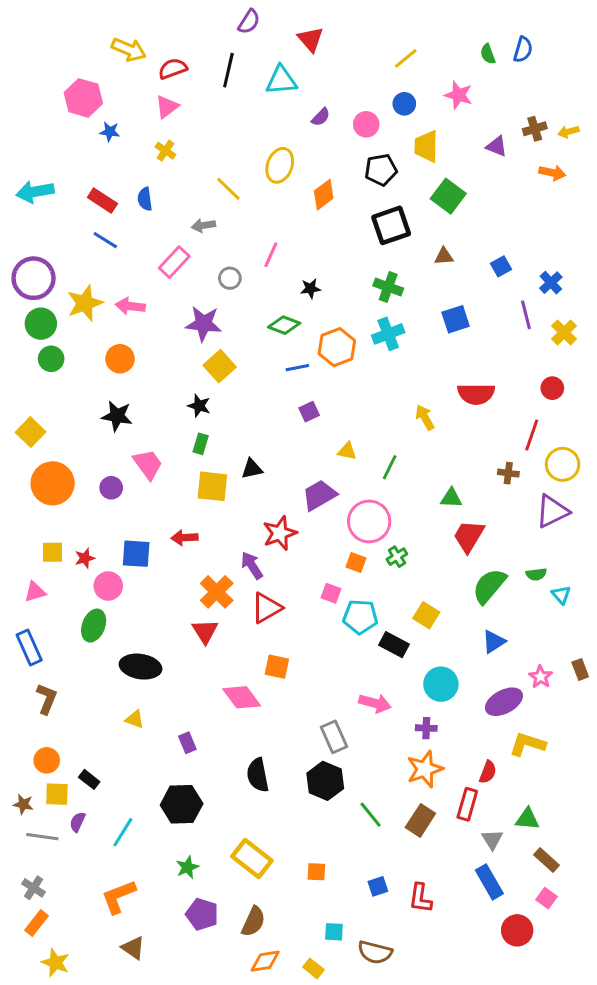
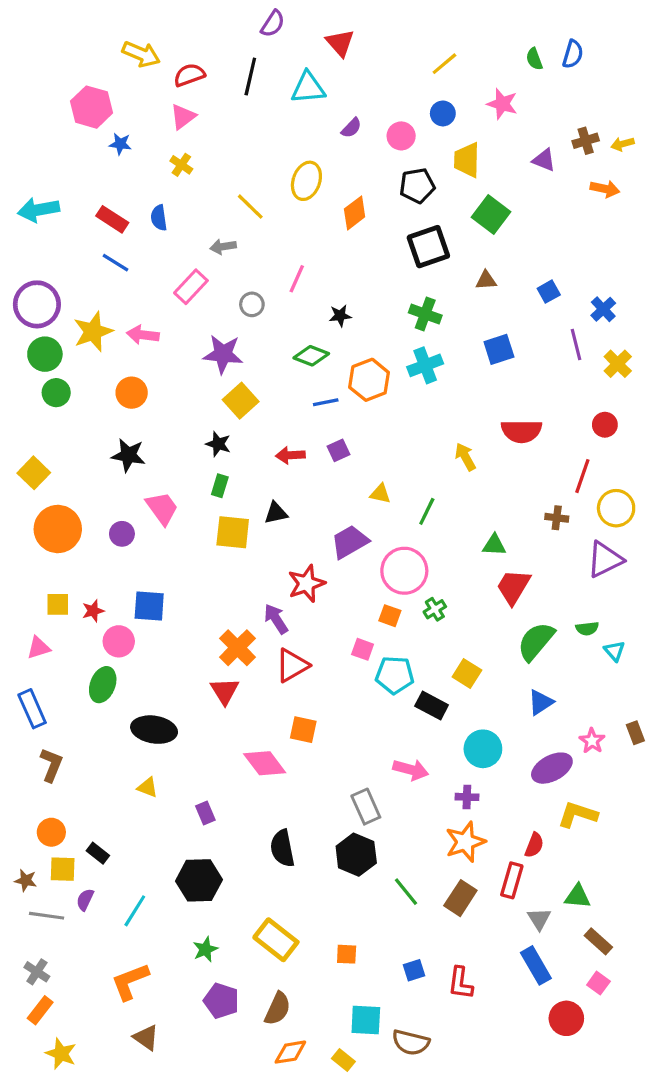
red arrow: (184, 538) -> (290, 455), moved
cyan square: (334, 932) -> (366, 1020), size x1.5

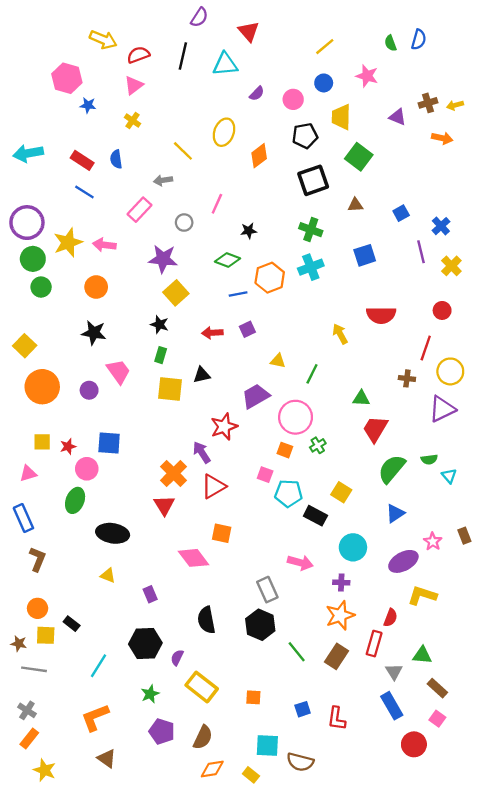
purple semicircle: (85, 900) -> (177, 658), moved

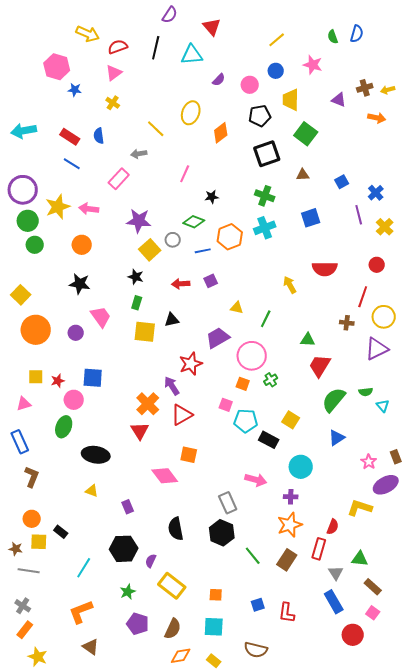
gray circle: (184, 223) -> (173, 240), moved
purple ellipse: (403, 561) -> (386, 485), moved
cyan square: (267, 746) -> (214, 627), moved

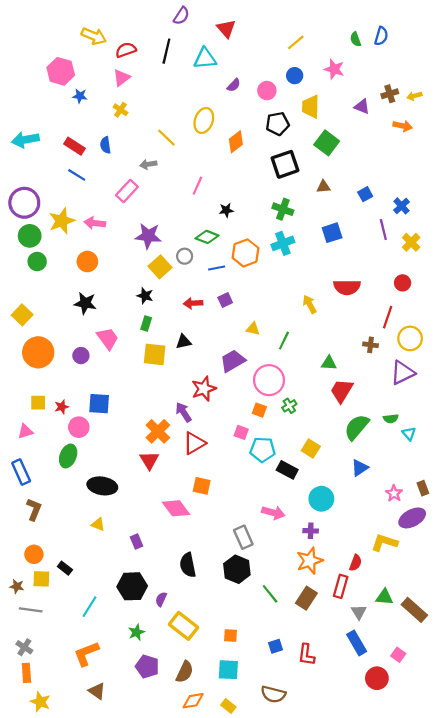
brown rectangle: (373, 587) -> (414, 610), moved, size x1.4
orange rectangle: (25, 630) -> (26, 673), turned -42

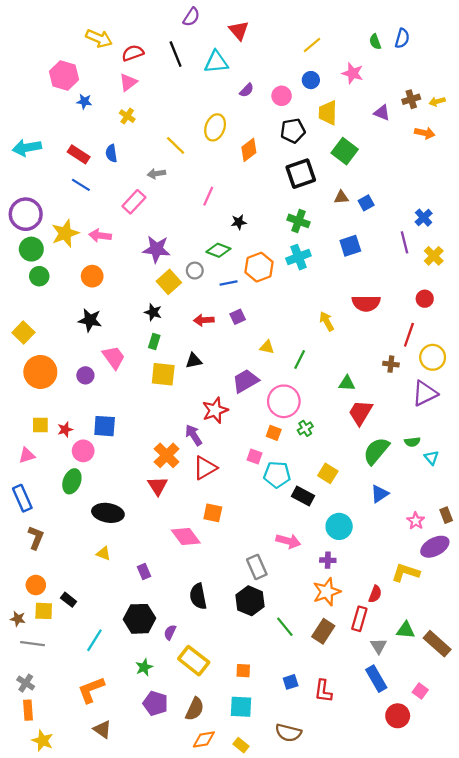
black line: (166, 51) -> (176, 54), turned -35
blue square: (365, 194) -> (366, 203), moved

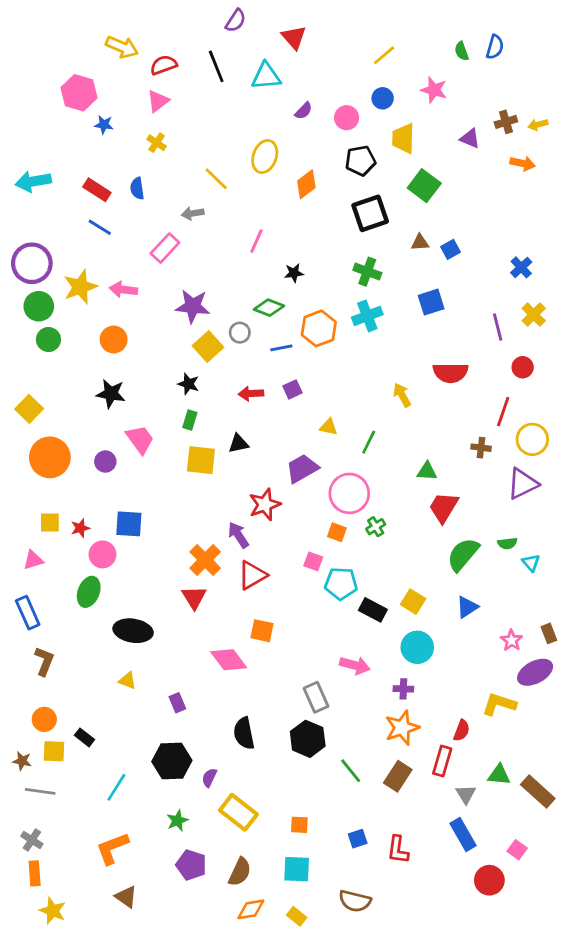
purple line: (404, 242) -> (498, 327), moved
yellow square: (328, 473) -> (413, 602), moved

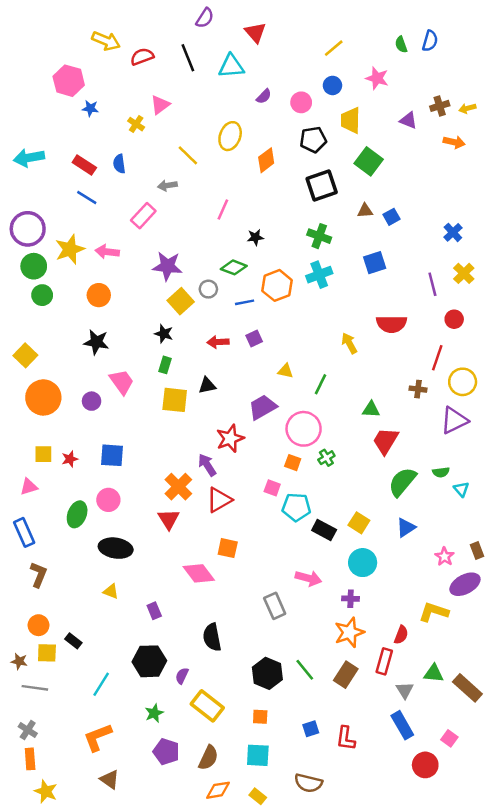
pink triangle: (158, 101) -> (160, 105), moved
pink circle: (103, 554) -> (108, 500), moved
black hexagon: (308, 739) -> (267, 673), moved

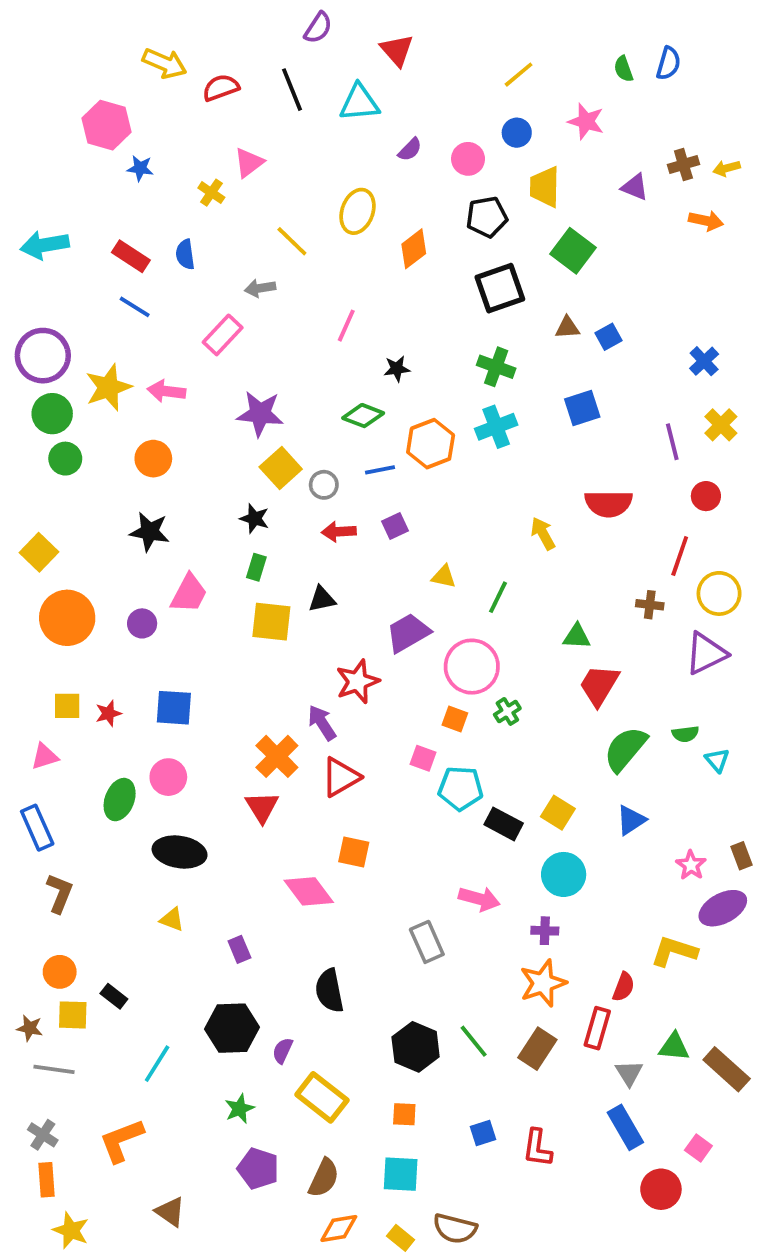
gray circle: (208, 289) -> (324, 485), moved
pink trapezoid: (122, 382) -> (189, 593), turned 64
orange L-shape: (98, 737) -> (121, 1140), moved
brown semicircle: (308, 783) -> (455, 1229), moved

